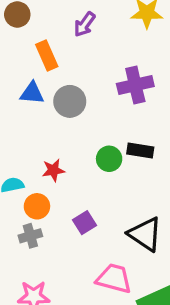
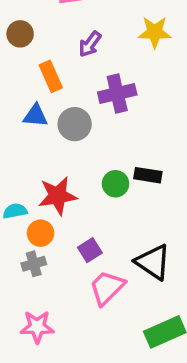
purple cross: (135, 85) -> (117, 93), moved
red star: (53, 170) -> (58, 196), size x1.6
pink trapezoid: (114, 278) -> (107, 288), moved, turned -60

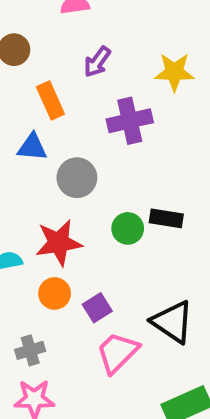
yellow star: (155, 32) -> (174, 72), moved
gray circle: (75, 124) -> (77, 178), moved
orange circle: (41, 233) -> (55, 293), moved
gray cross: (34, 264) -> (30, 350), moved

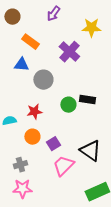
purple arrow: (97, 62) -> (53, 14), moved
orange rectangle: (50, 100) -> (30, 42), turned -30
purple cross: (130, 121) -> (69, 52), turned -35
red star: (59, 243) -> (34, 112), size x0.7

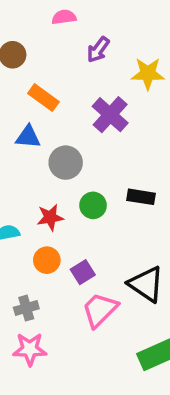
purple arrow: (53, 14) -> (98, 50), moved
green circle: (68, 105) -> (93, 205), moved

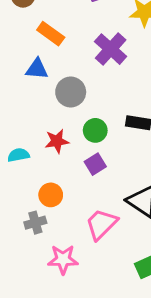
orange circle: (47, 260) -> (51, 195), moved
purple square: (83, 272) -> (95, 164), moved
pink star: (30, 349) -> (63, 259), moved

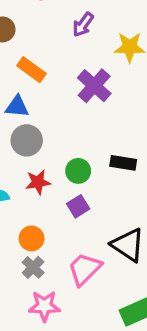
gray circle: (71, 92) -> (27, 140), moved
gray cross: (35, 223) -> (33, 267), moved, turned -30

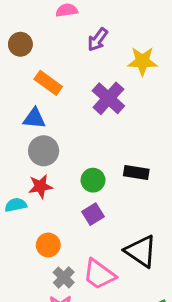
red star: (38, 182) -> (40, 186), moved
gray cross: (33, 267) -> (64, 277), moved
pink trapezoid: (85, 269) -> (99, 274), turned -99

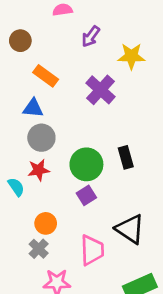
black rectangle: (136, 172) -> (126, 157), turned 65
green circle: (93, 180) -> (86, 164), size x1.5
cyan semicircle: (16, 205) -> (16, 187), turned 66
pink trapezoid: (99, 274) -> (92, 250), turned -128
gray cross: (64, 277) -> (39, 249), moved

